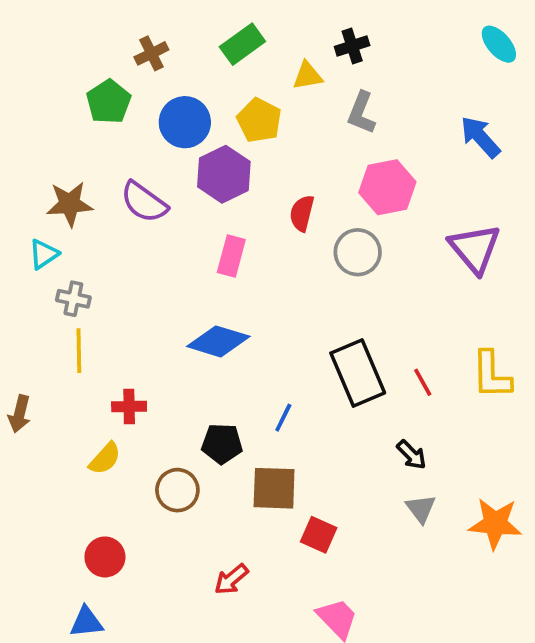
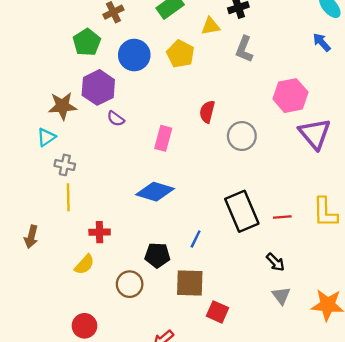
blue arrow: (480, 137) -> (322, 42), moved, size x0.7
purple hexagon: (224, 174) -> (98, 87), moved
pink hexagon: (387, 187) -> (290, 96), moved
purple semicircle: (144, 202) -> (116, 119), moved, size x0.6
red line: (423, 382) -> (282, 217), turned -66

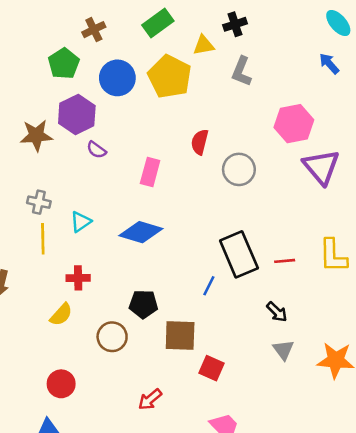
yellow pentagon: (181, 54) -> (170, 77), size x1.4
cyan triangle: (46, 137) -> (81, 222), moved
blue line: (196, 239) -> (209, 286), moved

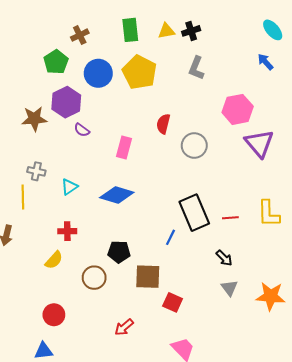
green rectangle: (158, 23) -> (130, 30), turned -60
yellow triangle: (204, 45) -> (166, 31), moved
yellow line: (43, 239) -> (23, 197), moved

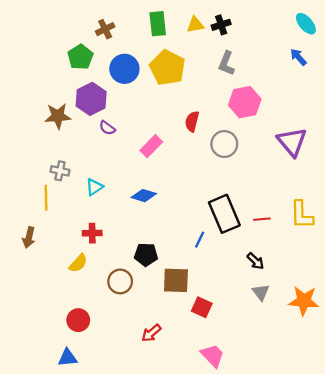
pink hexagon: (238, 109) -> (245, 102), moved
pink rectangle: (124, 148) -> (151, 146), turned 30
blue diamond: (117, 195) -> (144, 196), size x0.7

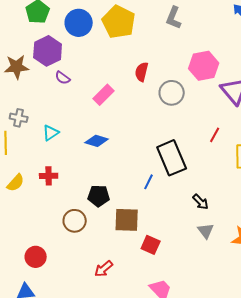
pink hexagon: (245, 102) -> (204, 66), moved
red line: (262, 219) -> (215, 135), moved, turned -56
yellow semicircle: (78, 263) -> (16, 183), moved

